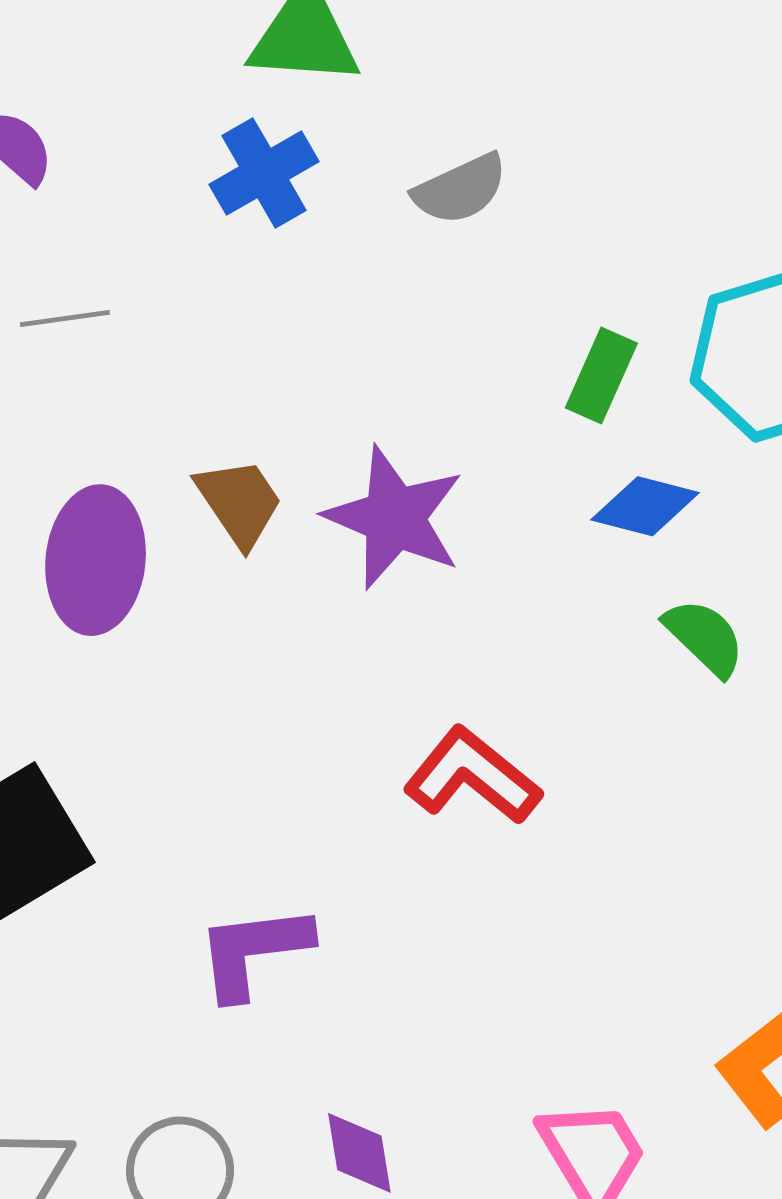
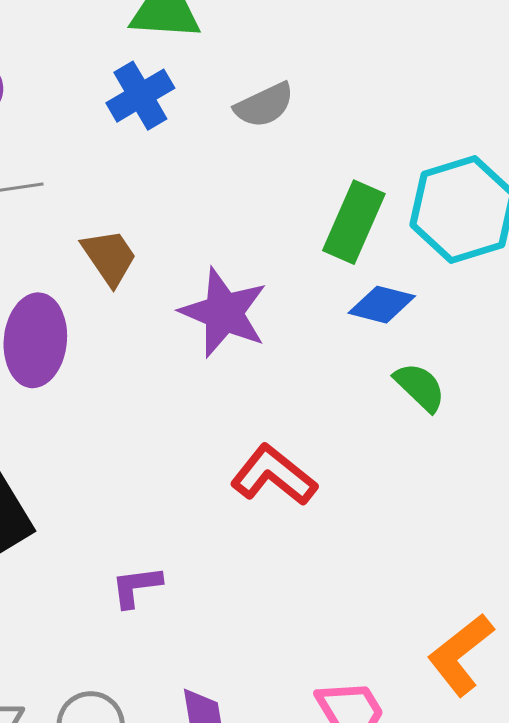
green rectangle: (601, 375) -> (354, 222), size x1.4
brown trapezoid: (239, 502) -> (109, 257), moved
purple L-shape: (254, 951) -> (136, 587), size x0.7

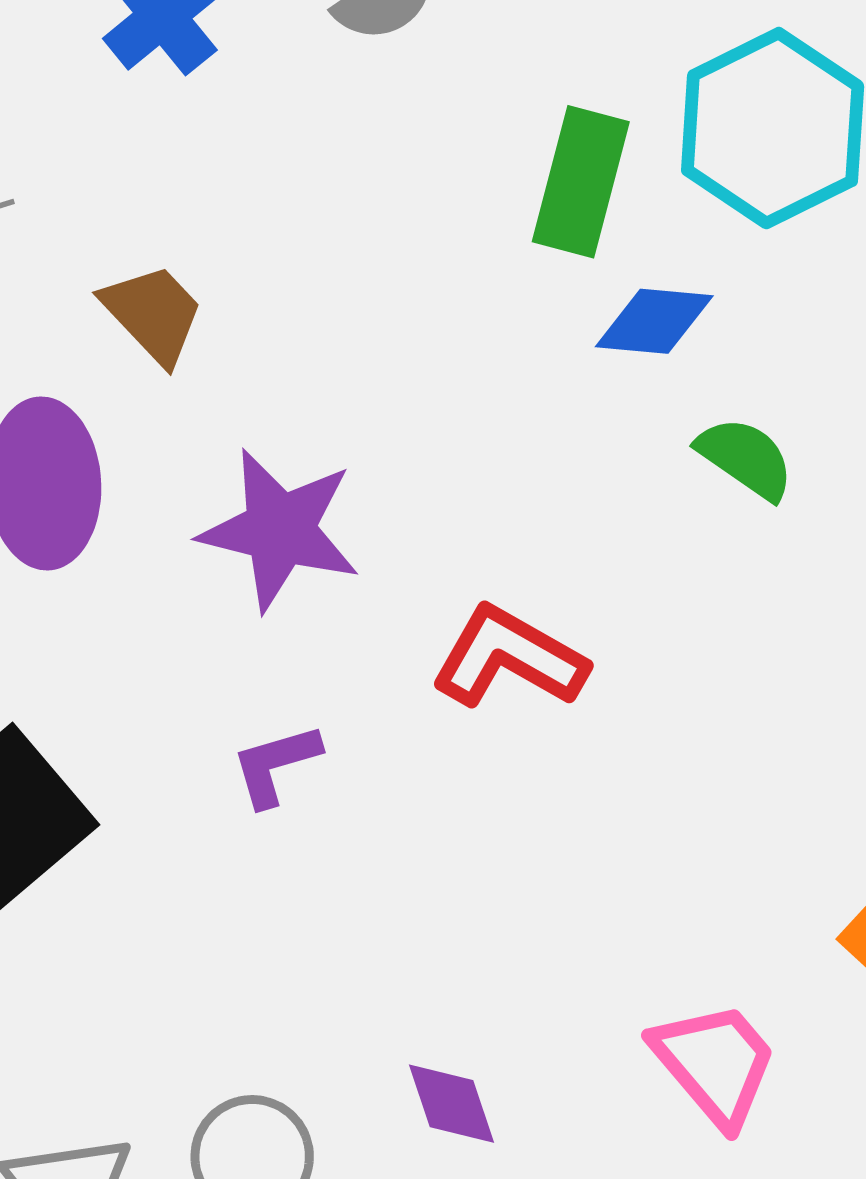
purple star: (224, 313) -> (280, 530), moved
purple L-shape: (136, 587) -> (276, 765), moved

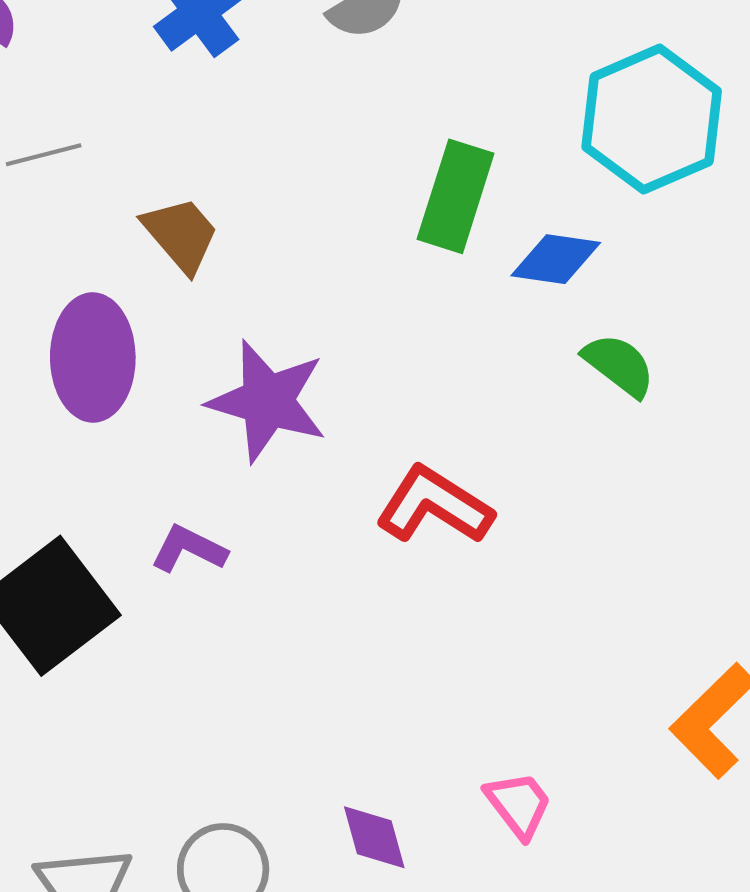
green rectangle: (581, 182) -> (456, 196), moved
purple L-shape: (276, 765) -> (189, 549), moved, turned 40
pink trapezoid: (715, 1063) -> (519, 805), moved, size x0.7

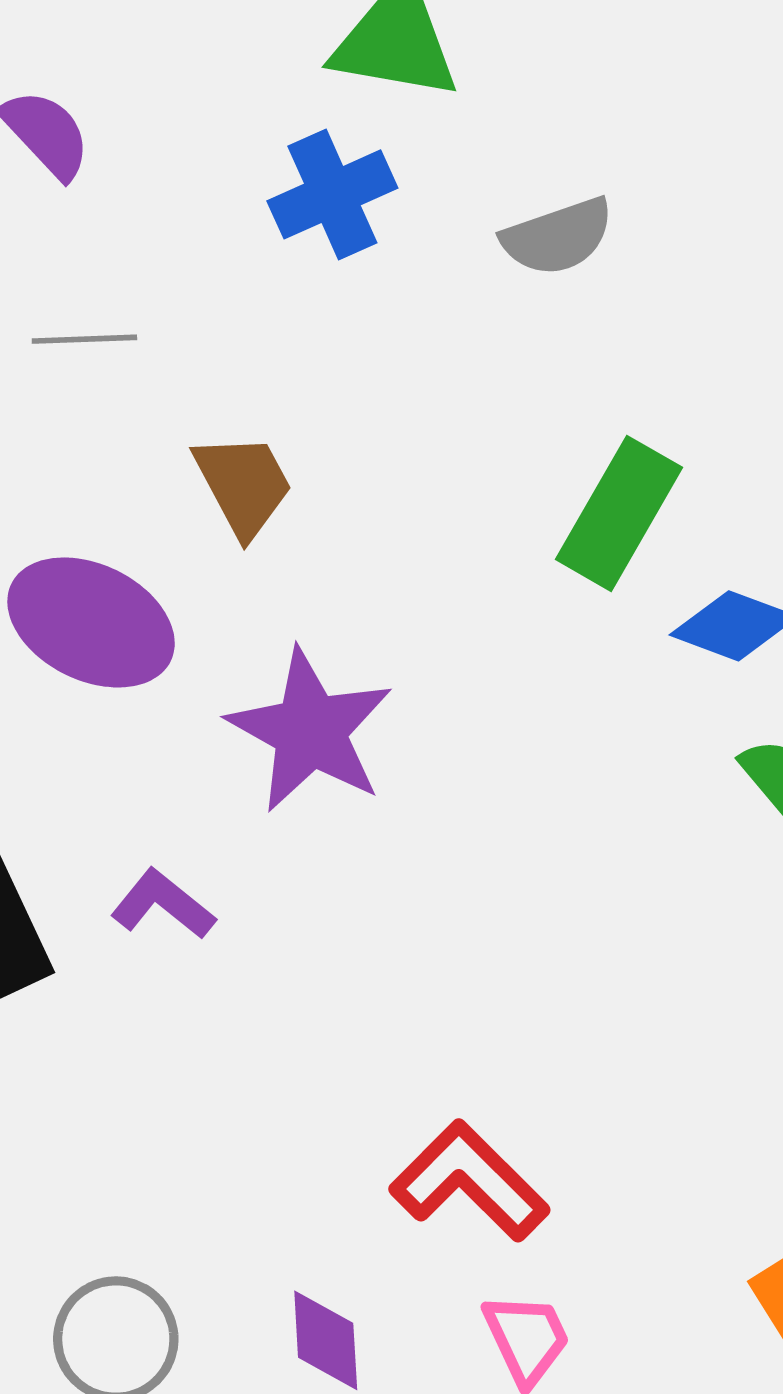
purple ellipse: (93, 357) -> (91, 622), turned -76
red L-shape: (434, 505) -> (469, 1181), moved

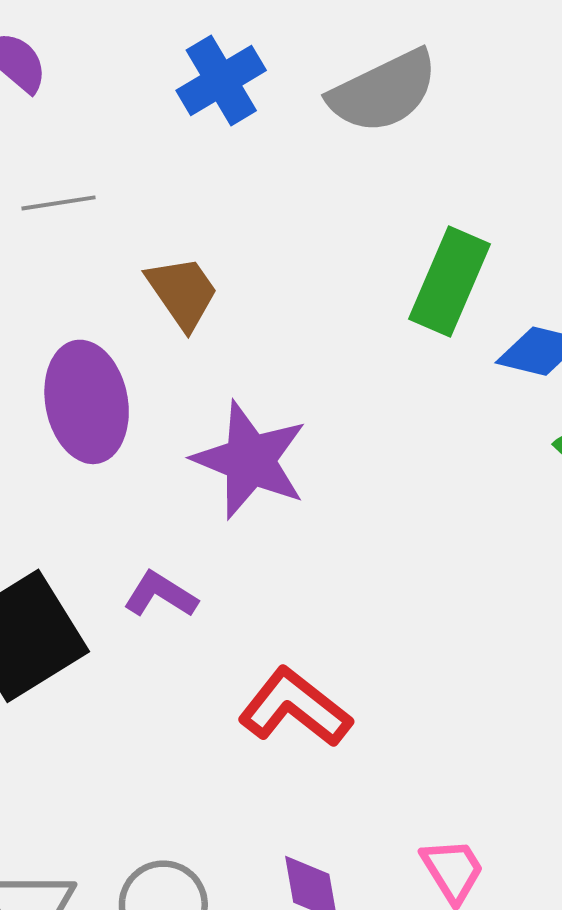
gray semicircle: (558, 237) -> (383, 91), size x1.4
purple ellipse: (91, 622) -> (87, 402), turned 60
red L-shape: (469, 1181) -> (295, 708), moved

